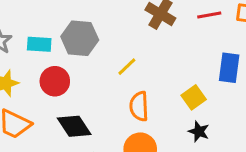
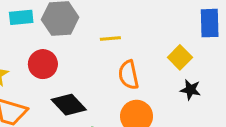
cyan rectangle: (39, 44) -> (21, 17), moved
yellow line: (127, 67) -> (110, 38), turned 48

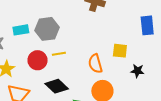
yellow line: (110, 38) -> (59, 54), moved
yellow square: (180, 57) -> (120, 51), moved, turned -35

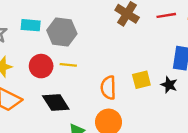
yellow square: (120, 51) -> (141, 80), turned -35
black star: (137, 71) -> (169, 85), moved

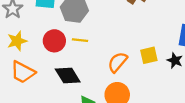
orange semicircle: (108, 88) -> (118, 62), turned 40

